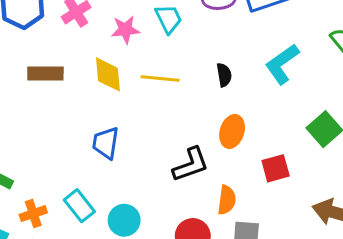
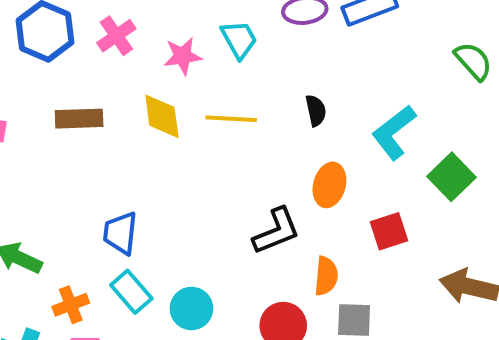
cyan L-shape: (282, 64) -> (394, 132), moved
blue trapezoid: (106, 143) -> (120, 233), moved

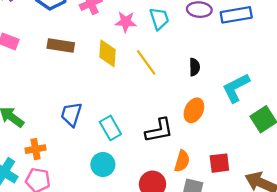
yellow line: (231, 119) -> (146, 62), turned 40
red square: (389, 231) -> (219, 163), moved
cyan rectangle: (131, 292) -> (110, 128), moved

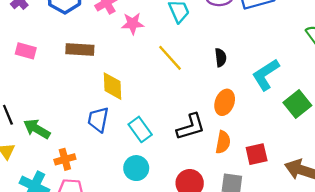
pink star: (126, 22) -> (133, 23), moved
yellow diamond: (107, 53) -> (112, 86), moved
orange semicircle: (182, 161) -> (223, 142), moved

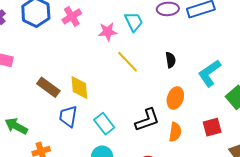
pink star: (133, 23) -> (108, 32), moved
brown rectangle: (80, 50) -> (48, 87), moved, turned 35
red square: (257, 154) -> (212, 127), moved

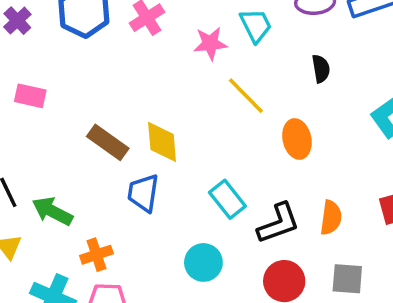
black semicircle: (171, 60) -> (321, 69), moved
orange ellipse: (175, 98) -> (297, 139), moved, turned -30
black L-shape: (147, 120) -> (278, 223), moved
cyan rectangle: (104, 124) -> (227, 199), moved

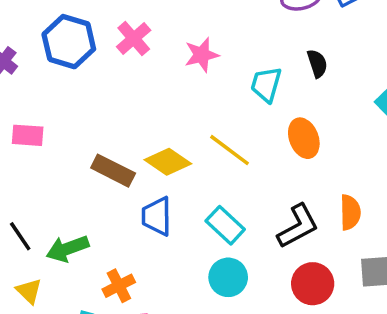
cyan trapezoid: (256, 25) -> (266, 84), moved, turned -129
yellow line: (246, 96) -> (230, 150), moved
yellow diamond: (162, 142) -> (168, 162), turned -42
cyan rectangle: (227, 199) -> (225, 225), moved
green arrow: (52, 211) -> (68, 249), turned -39

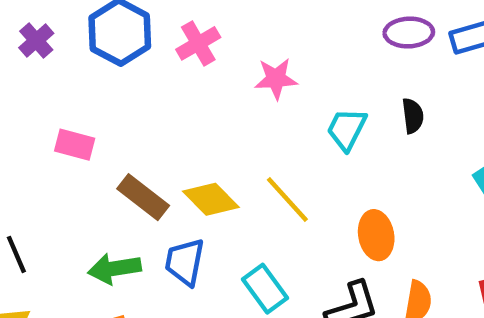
pink rectangle: (28, 135) -> (75, 145), moved
orange ellipse: (304, 138) -> (376, 235), moved
green arrow: (68, 249) -> (115, 269), moved

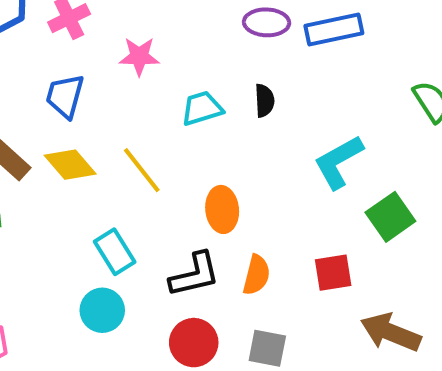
cyan trapezoid: (347, 129) -> (202, 108), turned 42
blue trapezoid: (185, 262) -> (65, 96), moved

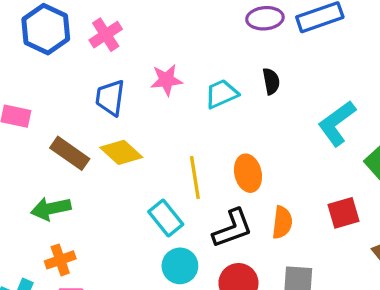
pink star: (139, 56) -> (166, 80), moved
yellow line: (142, 170) -> (195, 178), moved, turned 36
cyan circle: (102, 310) -> (180, 266), moved

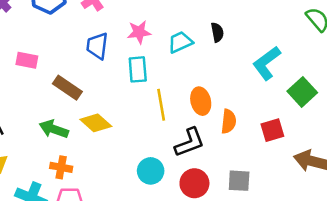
yellow diamond: (121, 152) -> (96, 123), moved
green arrow: (51, 209) -> (54, 129), turned 32
cyan rectangle: (166, 218) -> (138, 69), moved, turned 35
orange semicircle: (282, 222) -> (229, 121), moved
orange cross: (60, 260) -> (61, 167), turned 30

